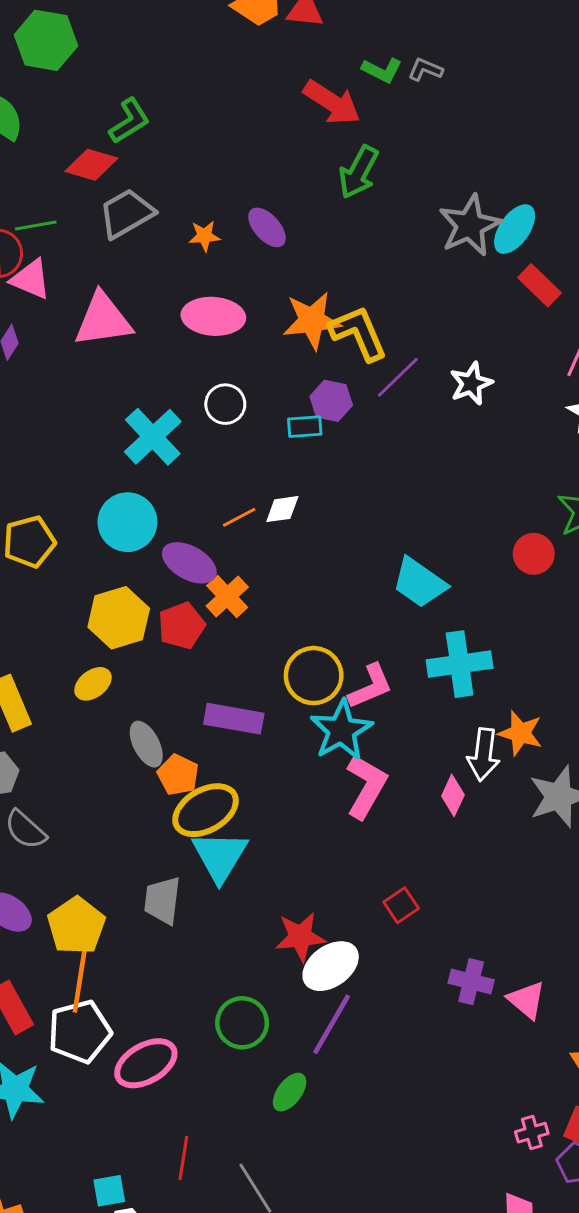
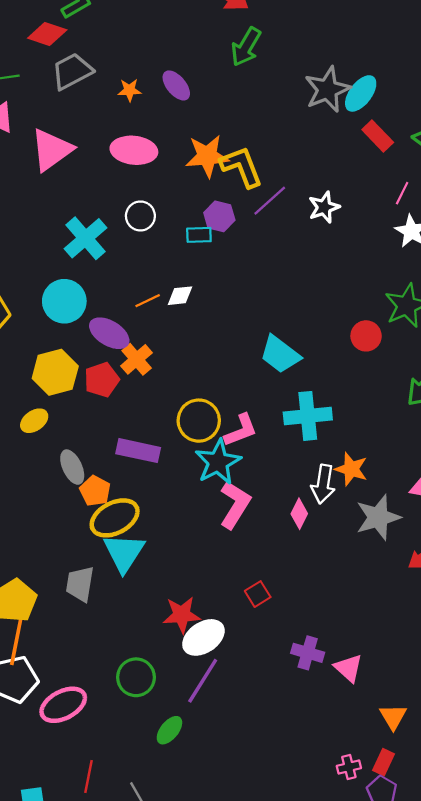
pink triangle: (103, 320) -> (52, 150), turned -30

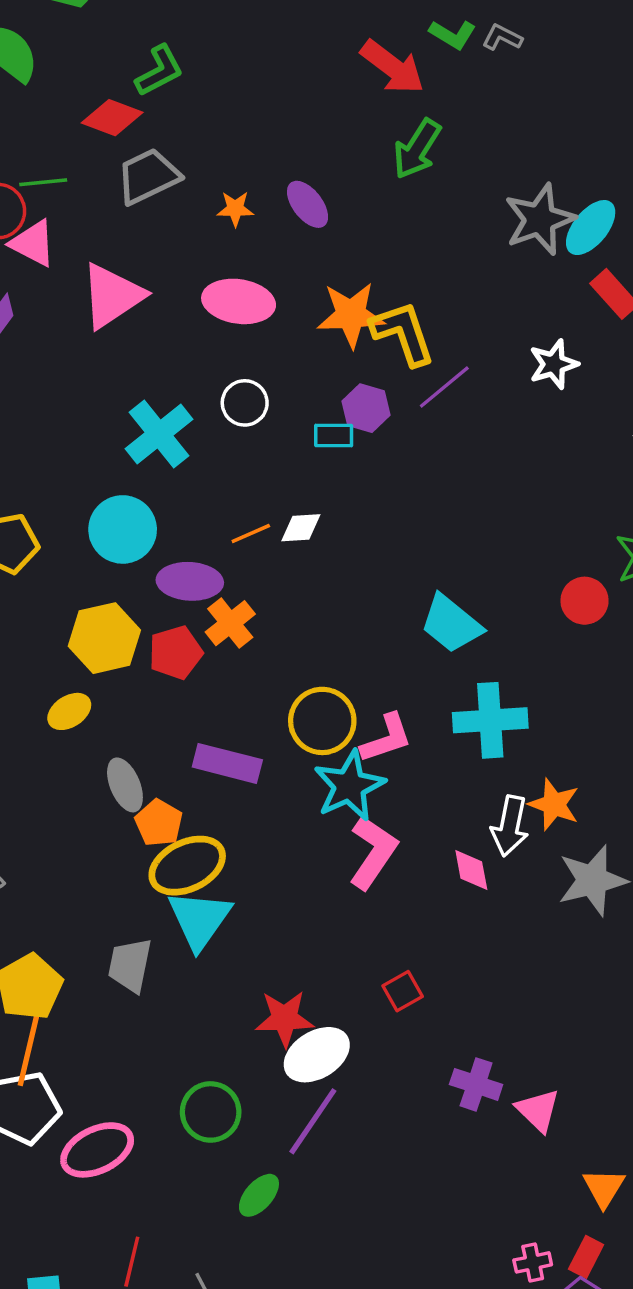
white star: (324, 207) -> (554, 364), moved
purple ellipse: (109, 333) -> (190, 581), turned -30
pink diamond: (299, 514) -> (471, 870), turned -40

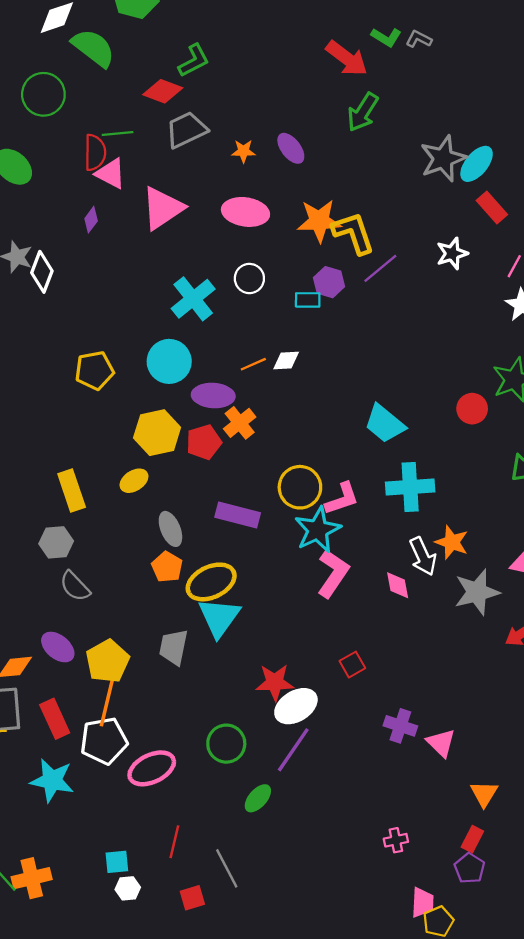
orange pentagon: (159, 823) -> (167, 567), moved
white arrow: (510, 826) -> (423, 556), turned -36
pink cross: (533, 1262) -> (396, 840), moved

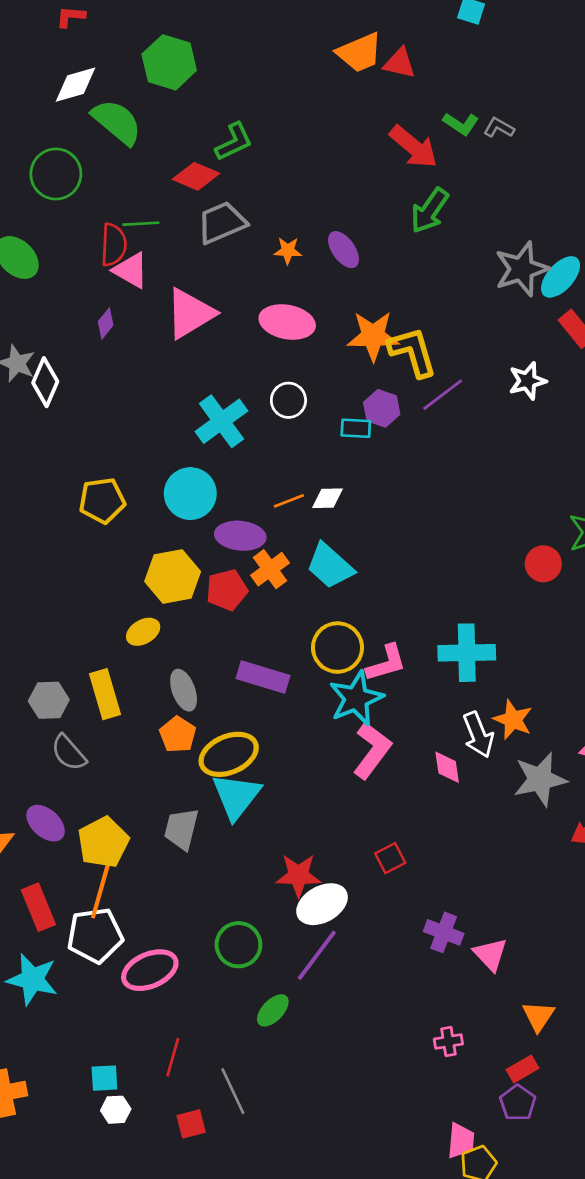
cyan trapezoid: (385, 424) -> (330, 566), moved
yellow rectangle: (72, 490) -> (105, 694), moved
red rectangle: (472, 839) -> (522, 1069), turned 30
pink cross: (396, 840) -> (448, 1041), moved

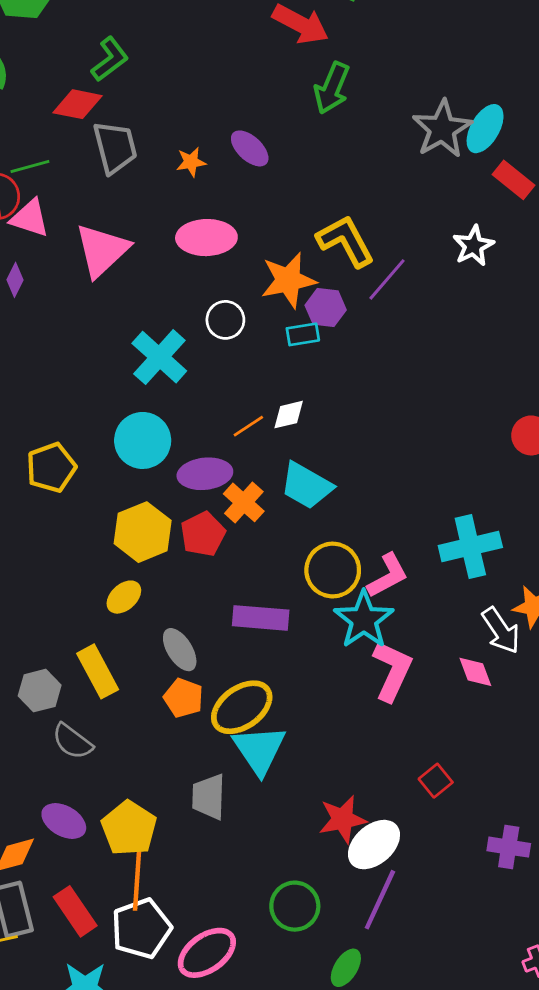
gray trapezoid: (222, 223) -> (115, 147), turned 111
orange star: (373, 336) -> (288, 280), moved

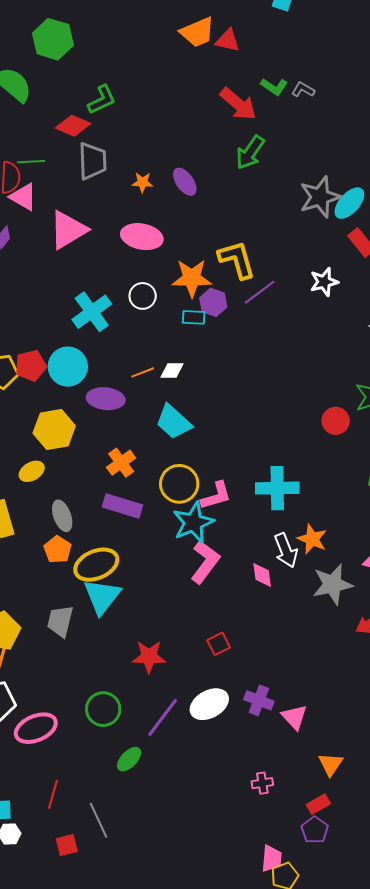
orange cross: (244, 502) -> (121, 463), moved
red pentagon: (203, 534) -> (31, 366), moved
white ellipse: (374, 845) -> (209, 704), moved

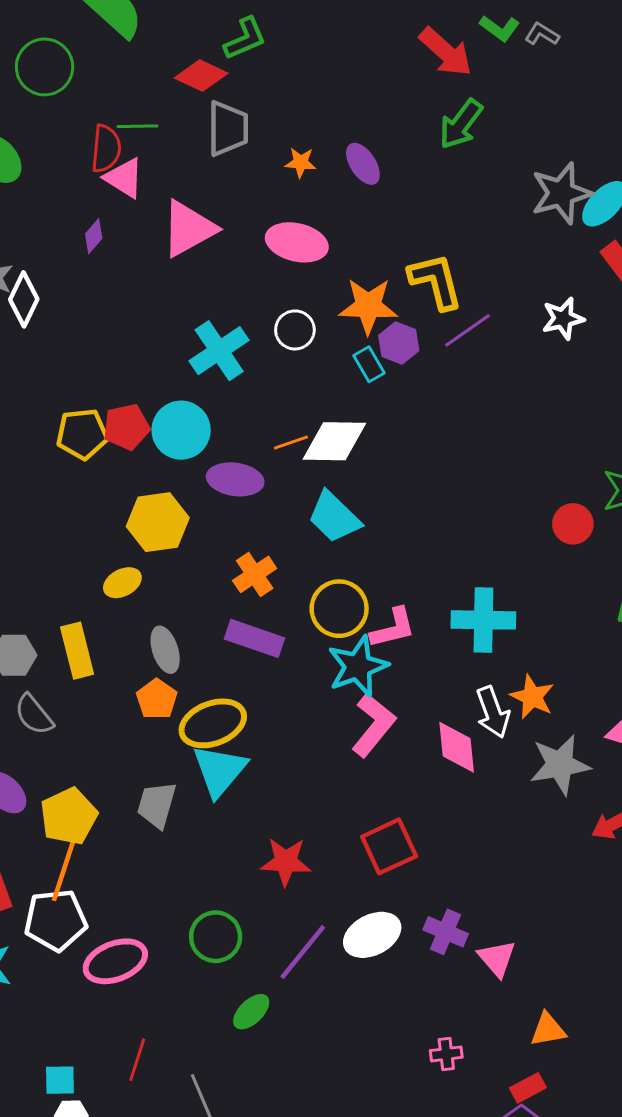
cyan rectangle: (194, 317) -> (369, 364), turned 55
white diamond: (172, 370) -> (334, 441), size x1.8
pink diamond: (262, 575) -> (457, 747), size x1.4
red square: (219, 644) -> (389, 846), size x1.6
orange triangle: (331, 764) -> (548, 1030), turned 44

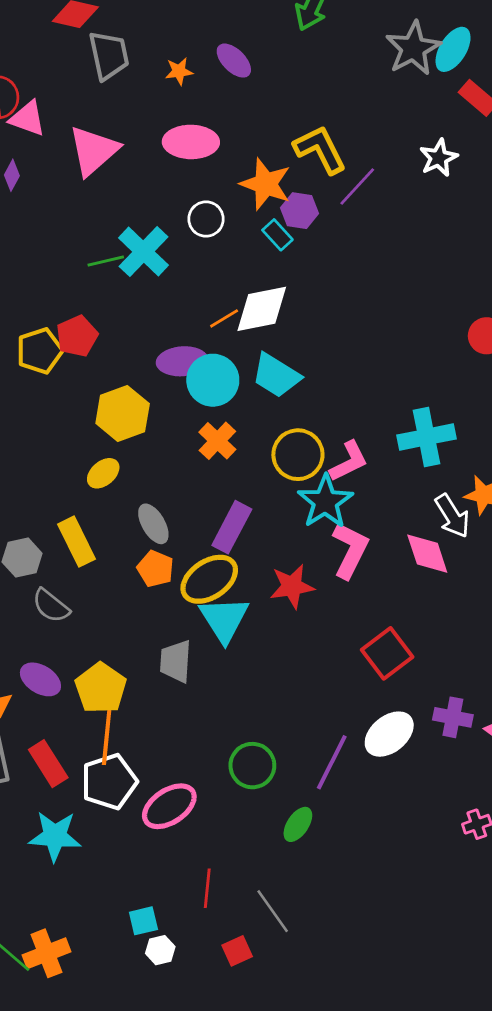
green line: (137, 126) -> (106, 261), moved
orange star: (368, 306) -> (266, 184), turned 30
cyan circle: (181, 430) -> (213, 380), moved
purple rectangle: (255, 638) -> (232, 527), moved, turned -69
red star: (286, 862) -> (292, 586), moved

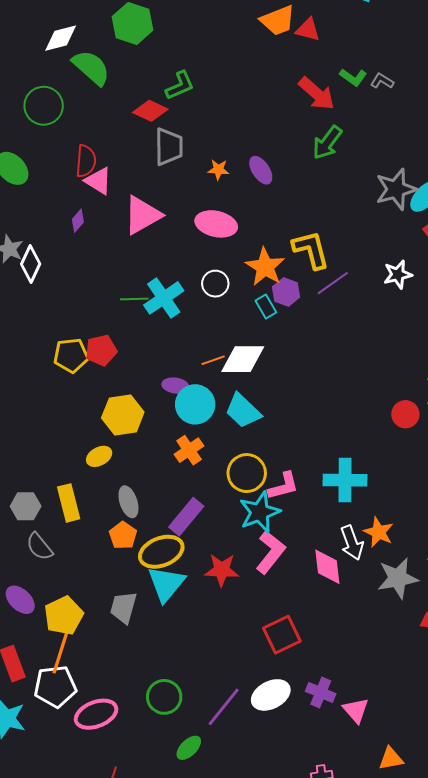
purple ellipse: (182, 361) -> (175, 386), size x0.7

